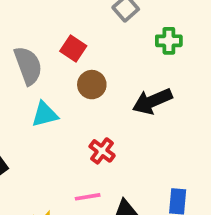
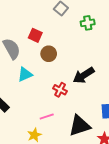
black arrow: (152, 101) -> (84, 75), moved
pink line: (88, 197) -> (47, 117), moved

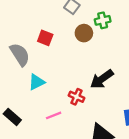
brown circle: (49, 54) -> (84, 33), moved
pink line: (47, 117) -> (54, 115), moved

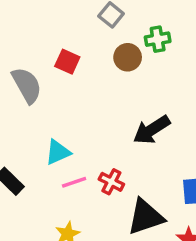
cyan triangle: (37, 82) -> (58, 152), moved
red cross: (77, 97) -> (111, 182), moved

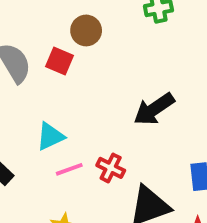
brown circle: (128, 57) -> (86, 30), moved
red square: (67, 62) -> (60, 61), moved

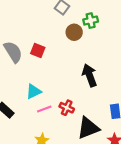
brown circle: (86, 30) -> (74, 32), moved
black arrow: (154, 109) -> (89, 75), turned 105

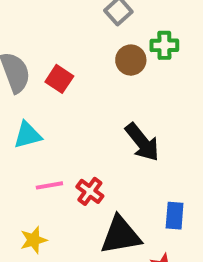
black arrow: (89, 75) -> (142, 142), turned 150
cyan triangle: (34, 91) -> (27, 135), moved

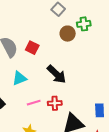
black arrow: (142, 142) -> (56, 74), moved
red cross: (90, 191) -> (55, 103), turned -32

